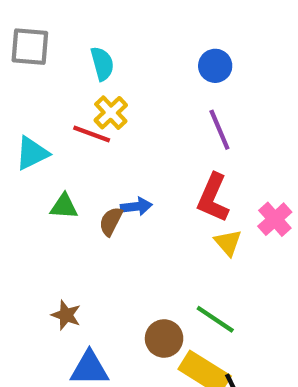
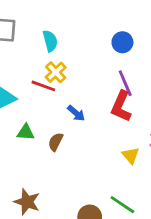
red L-shape: (213, 198) -> (121, 106), moved
blue arrow: (136, 206) -> (76, 113), moved, turned 48
brown star: (66, 315) -> (27, 202), size x1.4

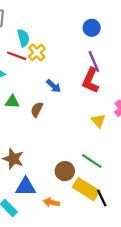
cyan semicircle: (50, 41) -> (23, 38), moved
red line: (43, 86) -> (17, 56), moved

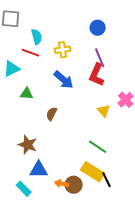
yellow cross: (37, 52) -> (63, 50), moved, turned 35
blue arrow: (54, 86) -> (64, 80), size x1.5
brown semicircle: (37, 110) -> (52, 114), moved
brown circle: (65, 171) -> (74, 185), moved

